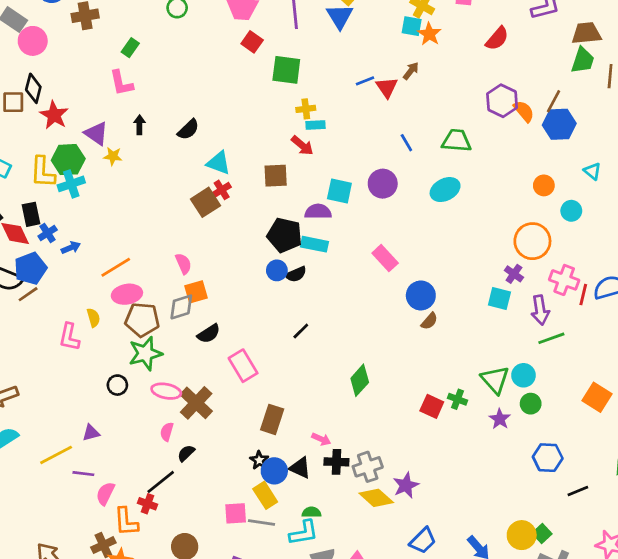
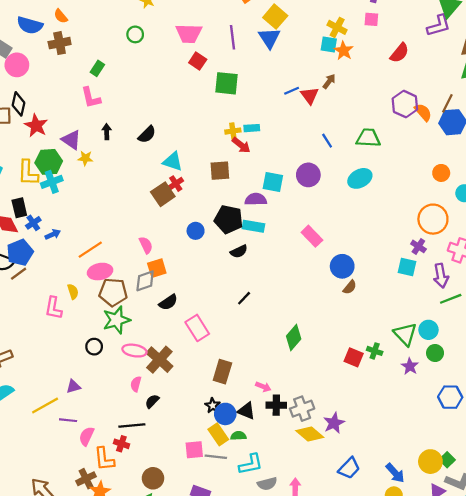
yellow cross: (306, 109) -> (233, 131), moved
blue circle: (277, 270) -> (196, 231), moved
black line: (161, 482) -> (132, 425), turned 35
green semicircle: (311, 512) -> (238, 436), moved

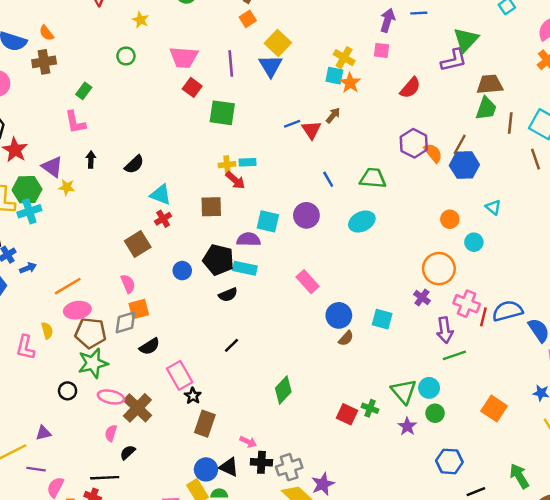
brown square: (163, 194) -> (138, 244), moved
cyan square: (407, 267) -> (382, 319), moved
black star: (213, 405) -> (193, 396), moved

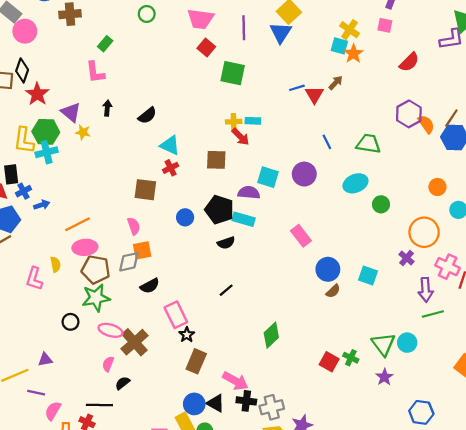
brown square: (138, 244) -> (145, 190), turned 35
green circle: (435, 413) -> (381, 204), moved
pink arrow: (248, 442) -> (235, 381), size x1.6

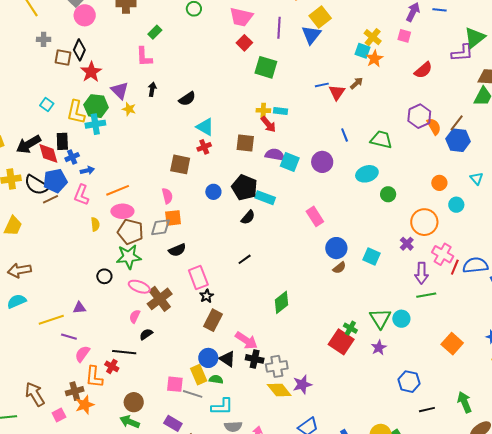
purple semicircle: (249, 193) -> (275, 155), moved
black semicircle: (226, 243) -> (248, 217), turned -35
pink L-shape: (34, 279) -> (81, 195), moved
red square: (329, 362) -> (341, 342), moved, size x1.4

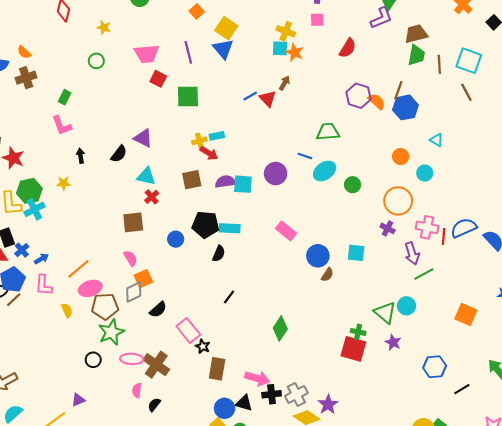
purple triangle: (120, 90) -> (143, 138), moved
blue line: (345, 135) -> (305, 156), moved, turned -32

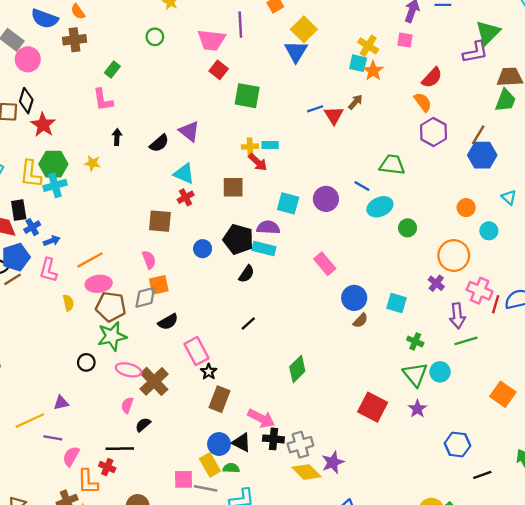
purple line: (188, 52) -> (240, 25), moved
orange semicircle: (377, 101) -> (423, 102), moved
purple semicircle: (225, 182) -> (268, 227), moved
green cross: (358, 332) -> (415, 341), moved

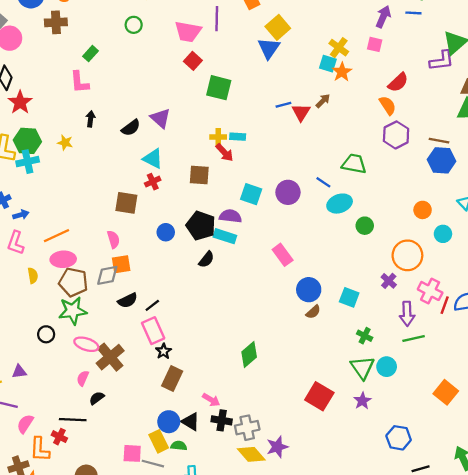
brown line: (478, 135) -> (439, 141), turned 66
black line: (248, 324) -> (152, 305), moved
pink arrow: (261, 418) -> (211, 400), size x0.7

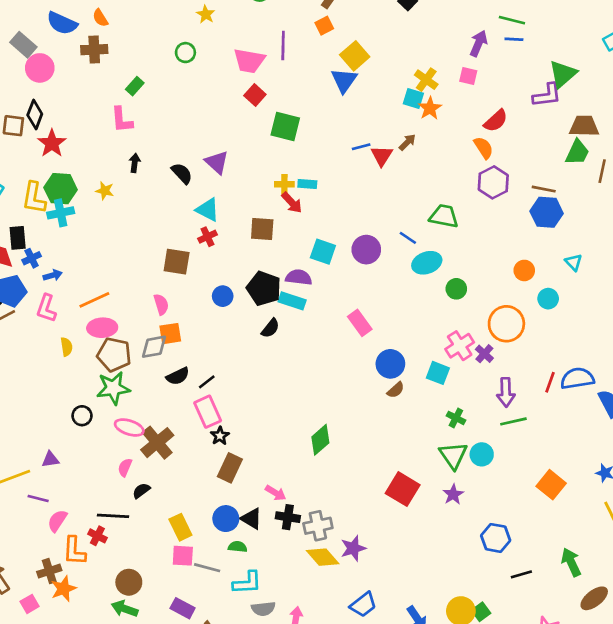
black semicircle: (131, 128) -> (182, 173), turned -96
pink cross: (430, 291) -> (460, 346), moved, turned 30
yellow rectangle: (159, 441) -> (180, 527), moved

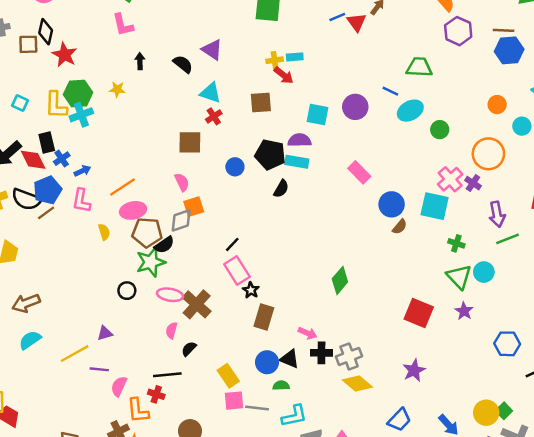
cyan square: (438, 373) -> (435, 206), size x1.4
black semicircle: (178, 376) -> (164, 245), moved
purple star: (353, 548) -> (414, 370), moved

